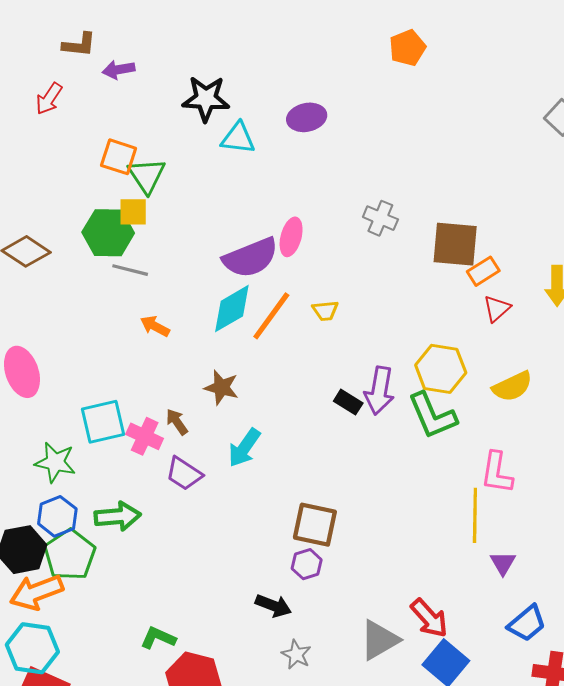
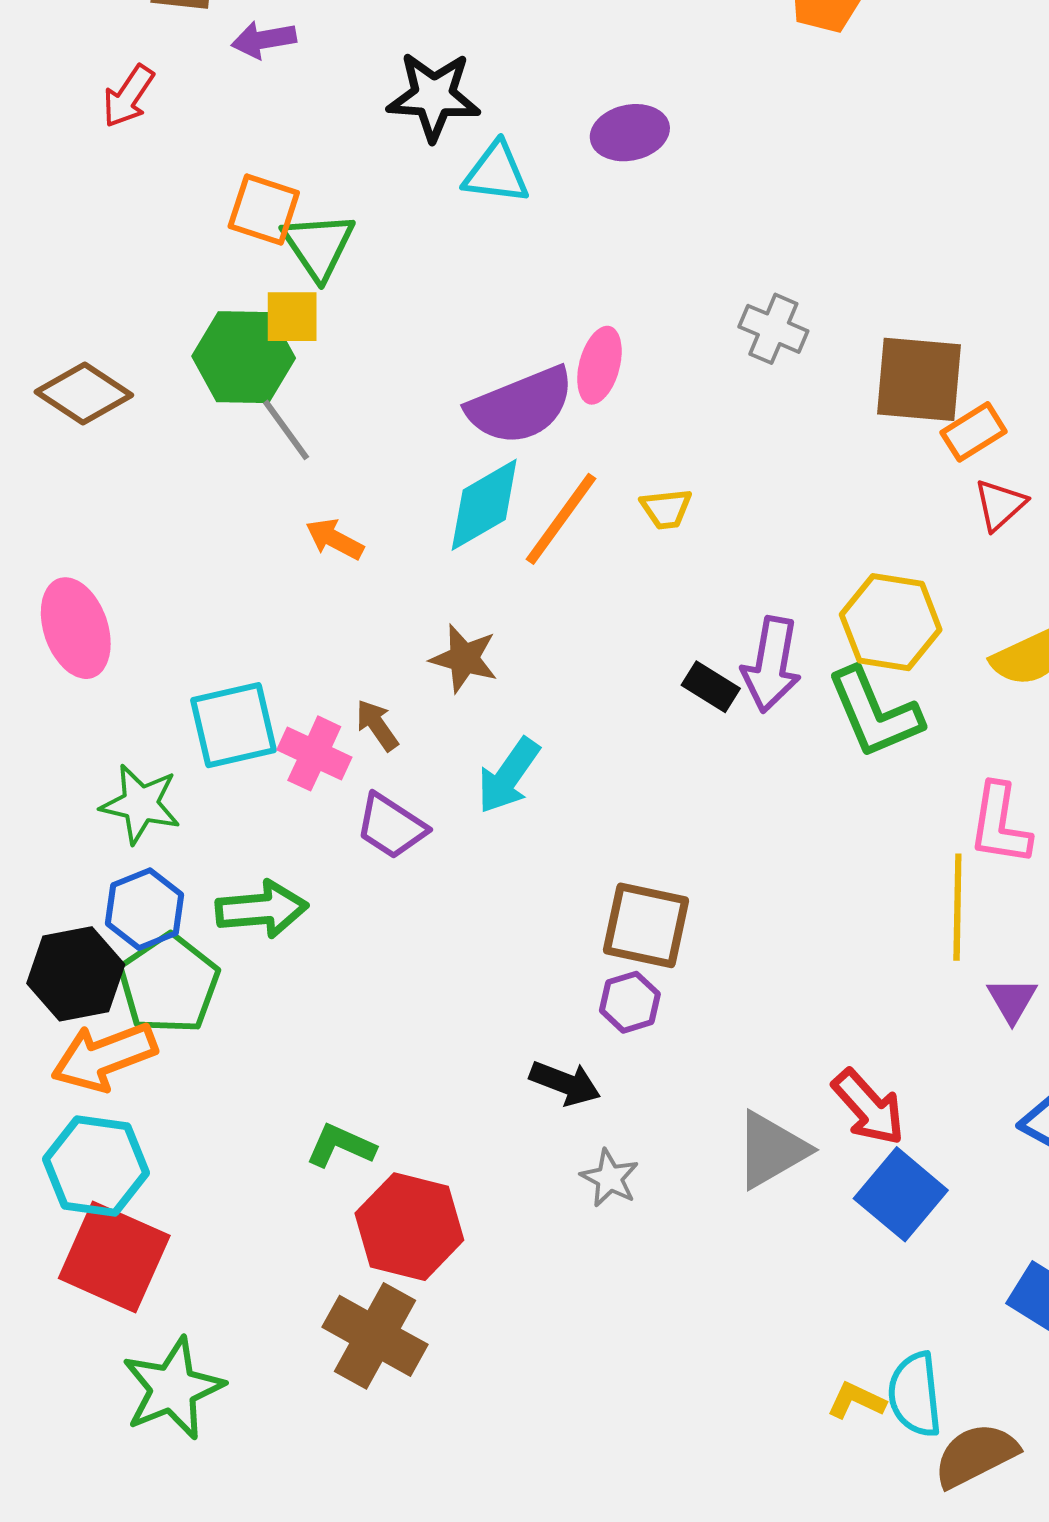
gray line: (130, 270) -> (286, 430), turned 40

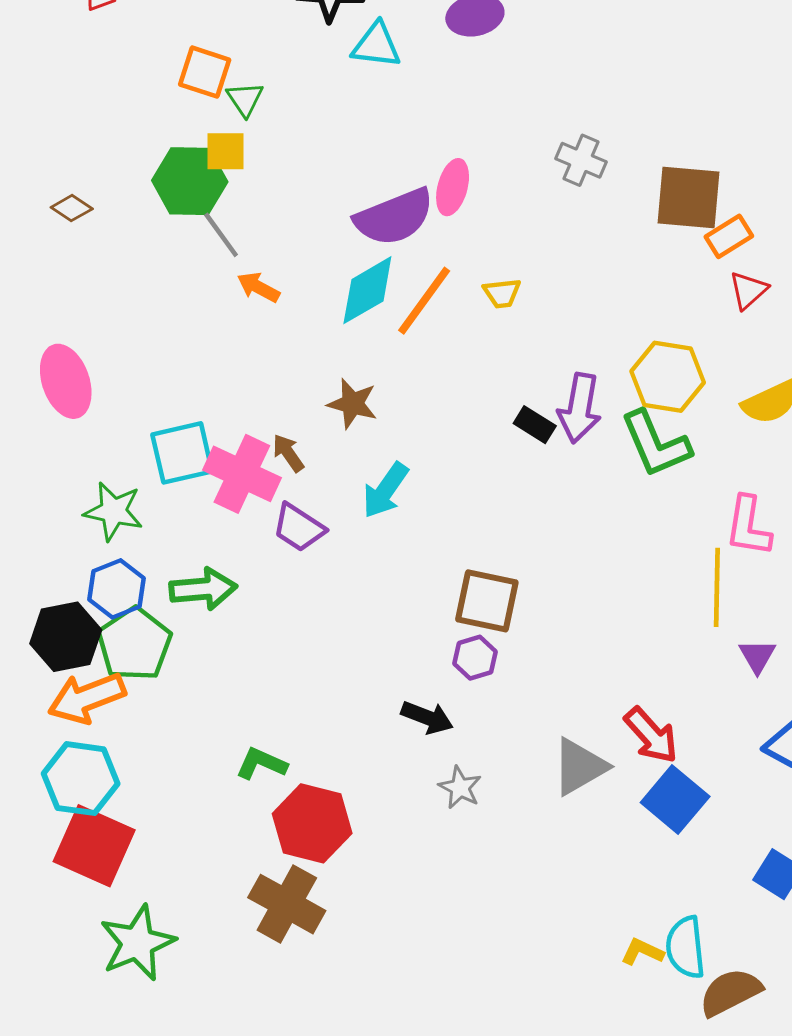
green triangle: (318, 246) -> (245, 99), size x0.7
brown diamond: (84, 394) -> (72, 208), size x0.6
orange arrow: (335, 539) -> (258, 287), moved
pink cross: (314, 753) -> (242, 474), size x1.4

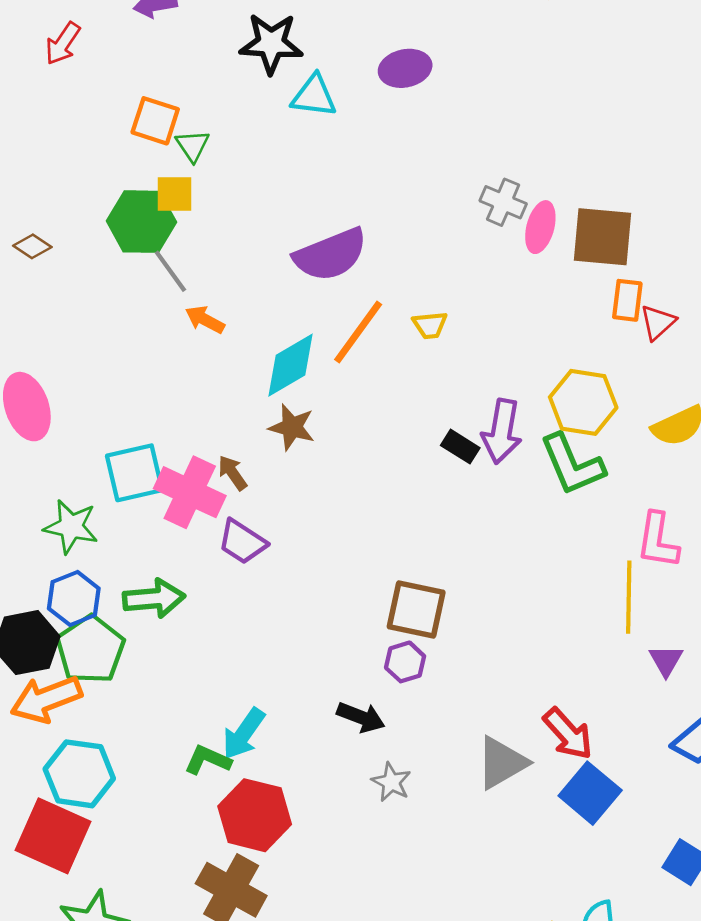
pink ellipse: (453, 187) -> (540, 227), moved
orange rectangle: (729, 236) -> (627, 300), moved, turned -51
cyan diamond: (367, 290) -> (291, 365), moved
cyan arrow: (385, 490) -> (244, 734), moved
cyan hexagon: (81, 779) -> (79, 774), moved

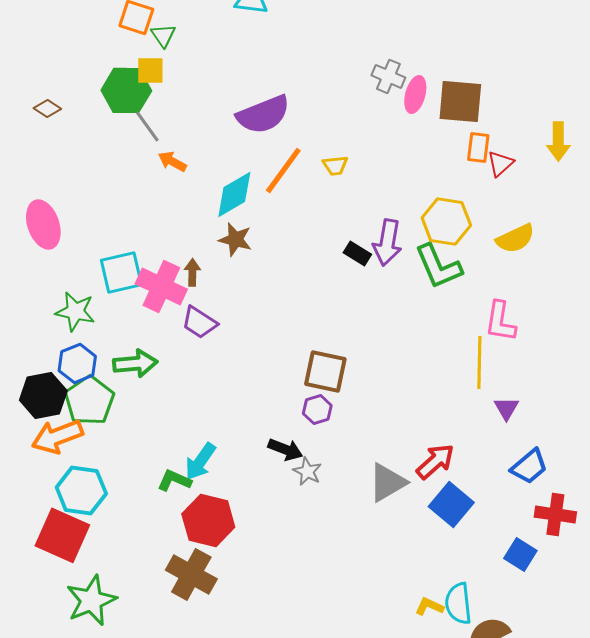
brown arrow: (233, 473) -> (192, 272), turned 36
red arrow: (568, 734) -> (435, 461), turned -90
gray star: (391, 782) -> (307, 471), moved

